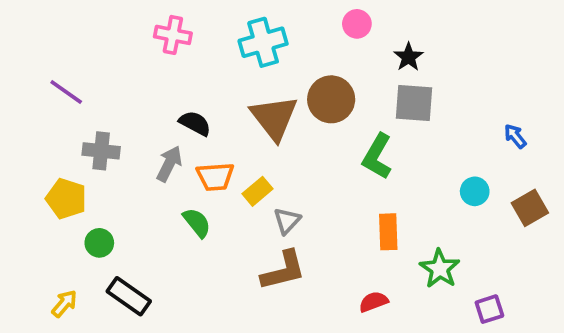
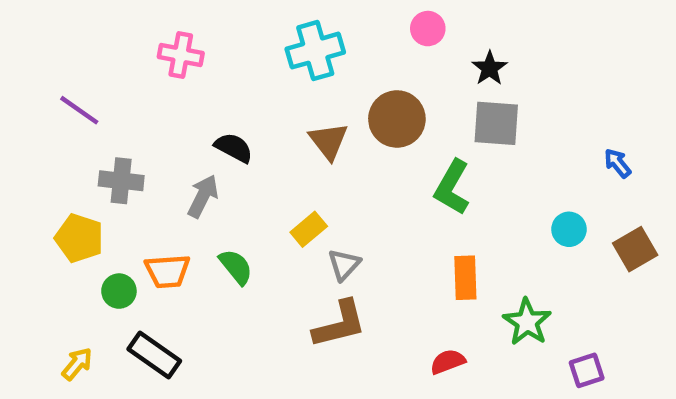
pink cross: (173, 35) -> (181, 55), moved
brown triangle: (274, 118) -> (329, 141), size x0.7
orange trapezoid: (215, 177) -> (167, 271), moved

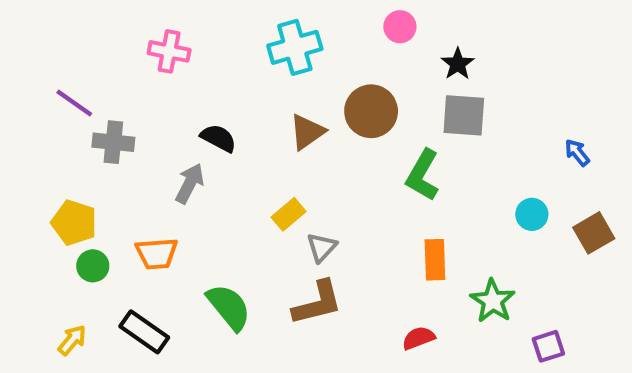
brown triangle: (329, 141) -> (307, 132), turned 33
gray cross: (121, 181) -> (113, 142), moved
green semicircle: (236, 267) -> (229, 307), moved, size x1.4
green circle: (119, 291) -> (93, 266), moved

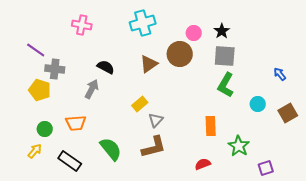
pink circle: (400, 27) -> (194, 33), moved
green L-shape: (423, 175) -> (226, 85), moved
yellow pentagon: (74, 223) -> (40, 90), moved
yellow arrow: (72, 340) -> (35, 151), moved

